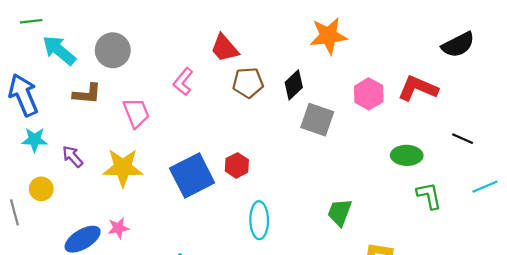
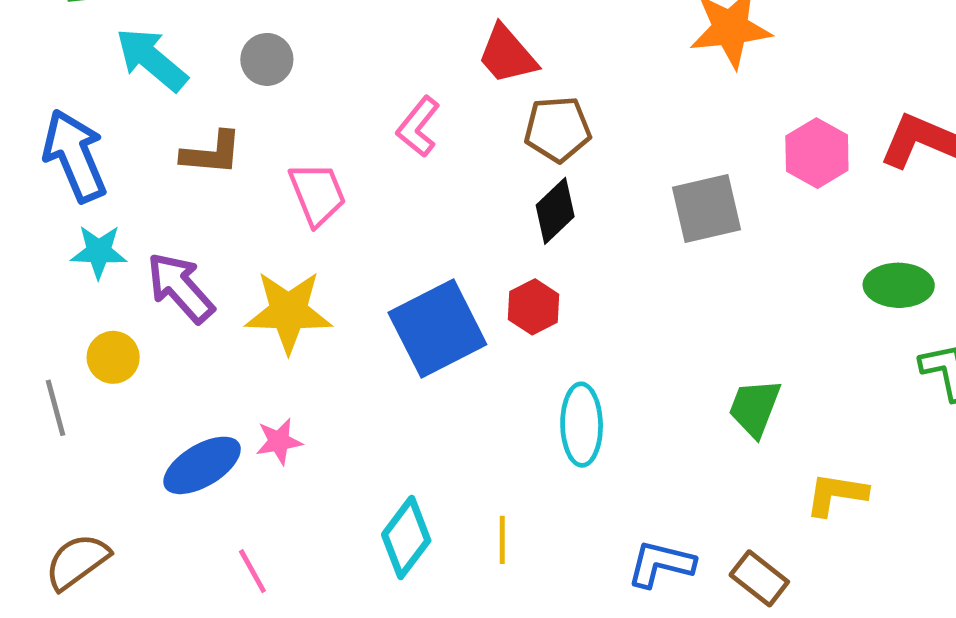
gray circle: (113, 50) -> (267, 59), size x0.7
black diamond: (294, 85) -> (555, 211), moved
gray square: (317, 120) -> (706, 208), turned -32
purple arrow: (73, 156) -> (180, 288), size x1.5

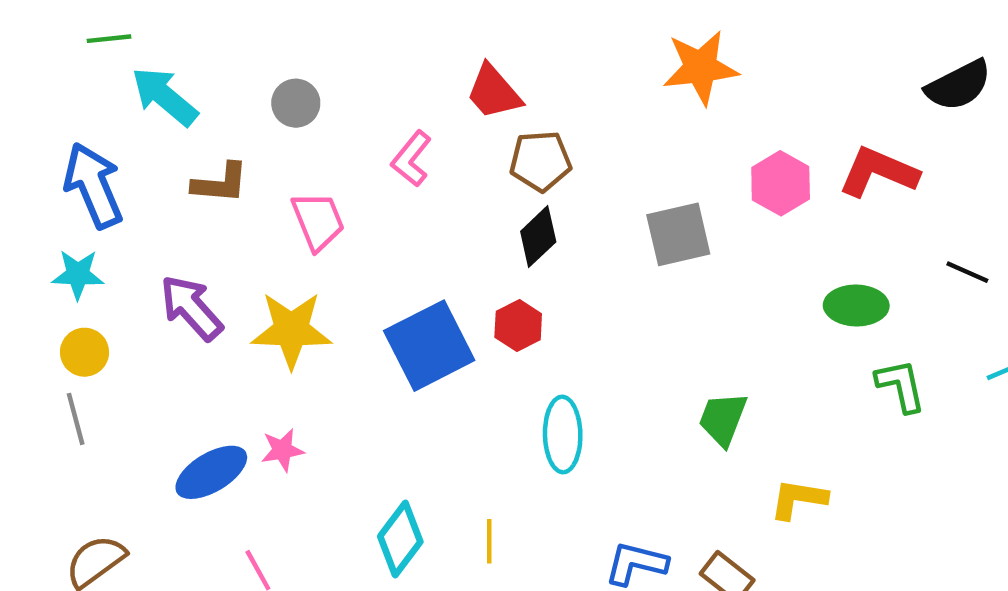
gray circle: (267, 59) -> (296, 103), moved
cyan star: (99, 252) -> (78, 274), moved
yellow circle: (113, 357) -> (85, 352), moved

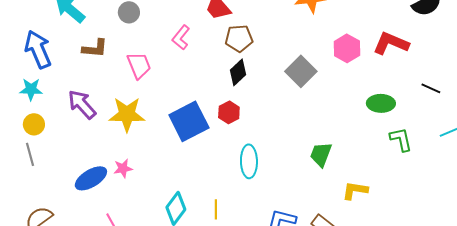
gray square: (678, 234) -> (301, 71), turned -32

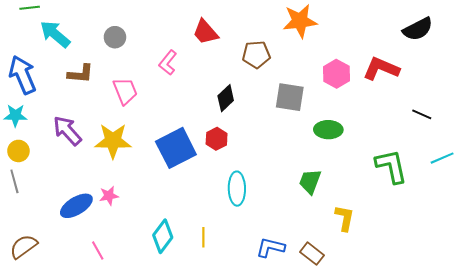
brown pentagon: (239, 38) -> (256, 54), moved
gray square: (301, 71) -> (290, 97), turned -36
green ellipse: (381, 103) -> (328, 130), moved
green L-shape: (401, 139) -> (391, 166), size x1.4
yellow L-shape: (355, 190) -> (345, 218), turned 92

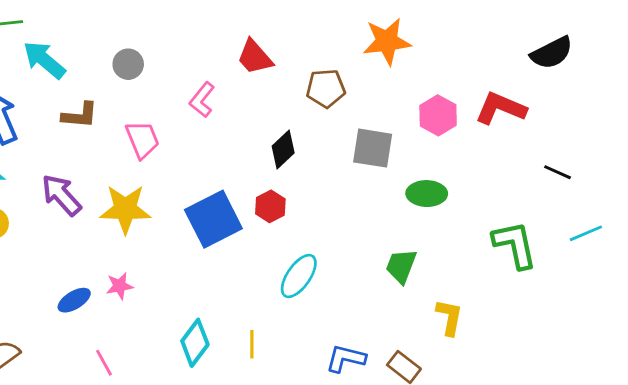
cyan ellipse: (237, 189) -> (299, 276), turned 36
blue ellipse: (76, 206) -> (74, 300), size x0.7

